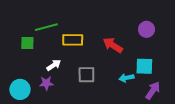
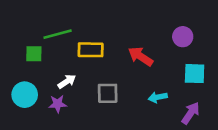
cyan square: (144, 66) -> (195, 74), moved
cyan circle: (20, 89) -> (25, 95), moved

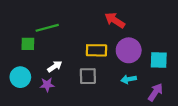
purple circle: (183, 37) -> (129, 50), moved, size x1.5
yellow rectangle: (91, 50) -> (96, 50), moved
red arrow: (141, 56) -> (115, 20), moved

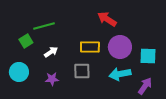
green square: (28, 44) -> (26, 41), turned -32
white arrow: (55, 66) -> (51, 52), moved
cyan arrow: (129, 79) -> (120, 74), size x1.5
purple star: (47, 85) -> (52, 79), moved

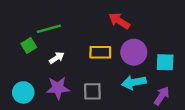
gray square: (82, 71) -> (92, 91), moved
cyan circle: (19, 72) -> (23, 92), moved
purple star: (52, 79) -> (58, 88), size x1.5

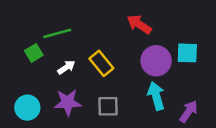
yellow rectangle: (100, 52) -> (101, 63), moved, turned 50
cyan square: (165, 62) -> (187, 53), moved
cyan arrow: (134, 82) -> (156, 96), turned 85

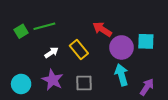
red arrow: (139, 24) -> (102, 29), moved
green square: (34, 53) -> (21, 31), moved
purple star: (68, 102) -> (53, 80), turned 30

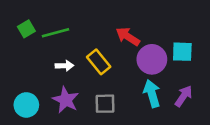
green square: (21, 31) -> (26, 29), moved
white arrow: (52, 53) -> (64, 66), turned 32
purple arrow: (147, 87) -> (184, 96), moved

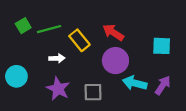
purple circle: (152, 59) -> (115, 61), moved
yellow rectangle: (99, 62) -> (79, 40), moved
cyan arrow: (152, 94) -> (135, 83), turned -60
cyan circle: (26, 105) -> (16, 76), moved

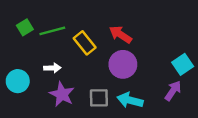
cyan square: (162, 46) -> (183, 64), moved, turned -36
white arrow: (57, 58) -> (52, 68), moved
cyan arrow: (135, 83) -> (130, 100), moved

